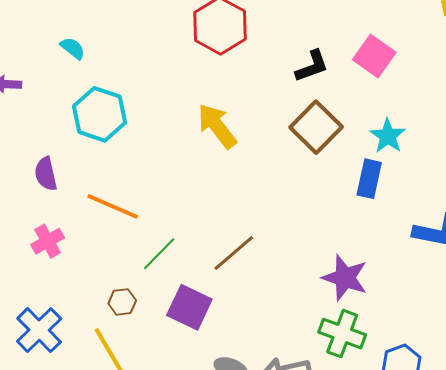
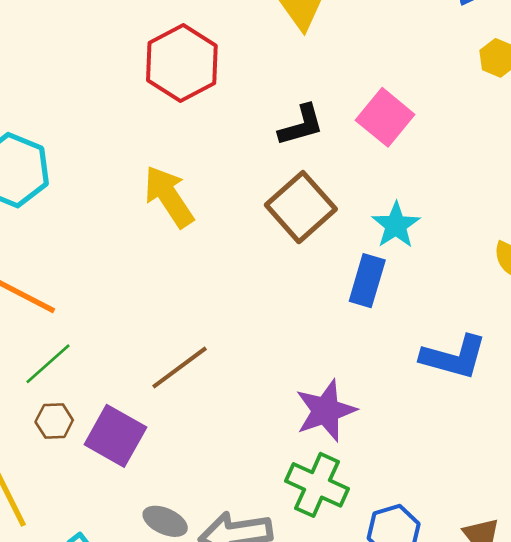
green line: (159, 254) -> (48, 364), moved
purple star: (345, 278) -> (326, 411), turned 30
brown hexagon: (122, 302) -> (54, 421), moved

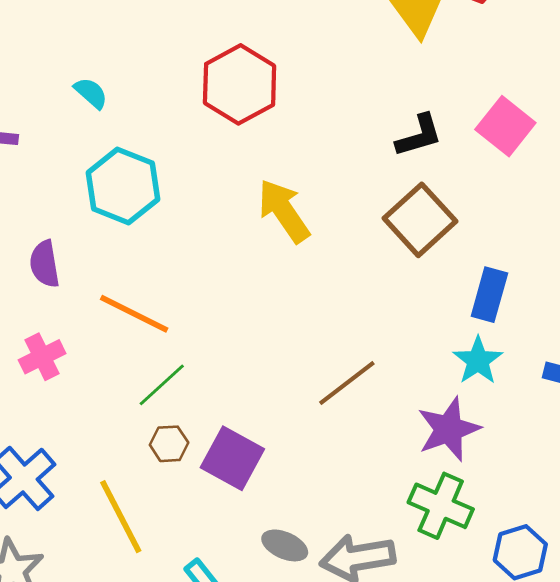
red hexagon: (182, 63) -> (240, 84), moved
cyan star: (396, 225) -> (478, 361), moved
brown line: (180, 368) -> (347, 383), moved

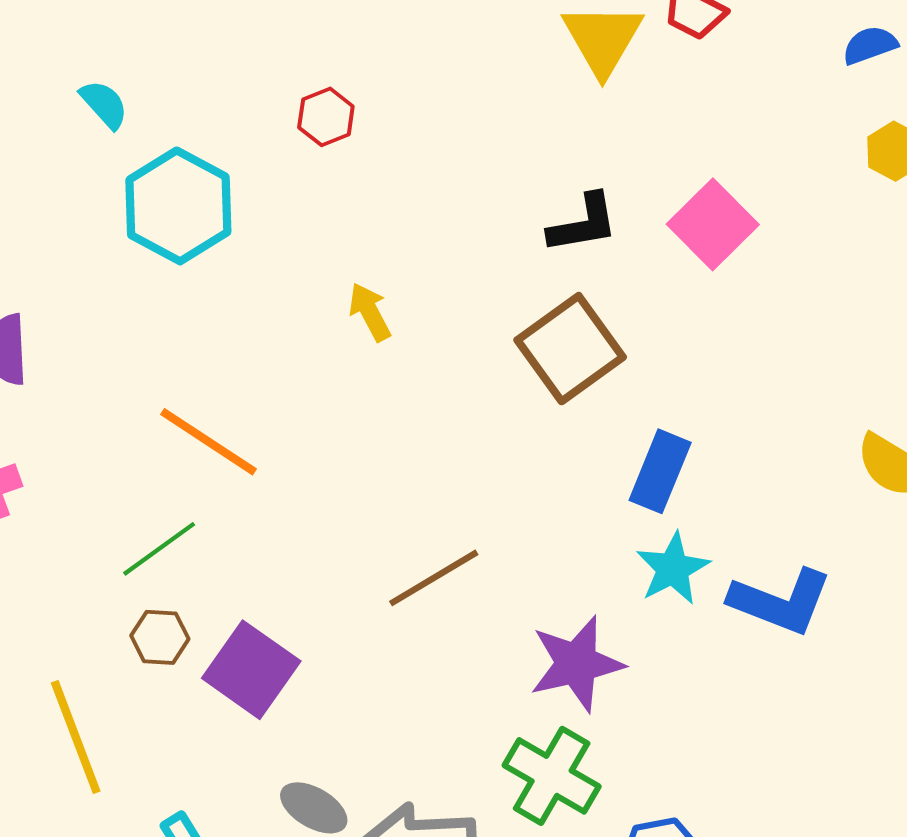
red hexagon: (240, 84) -> (326, 117), size x0.5
cyan hexagon: (123, 186) -> (178, 206), moved
yellow arrow: (284, 211) -> (370, 312), size x0.6
orange line: (134, 314) -> (208, 442), moved
cyan star: (478, 361) -> (673, 569), moved

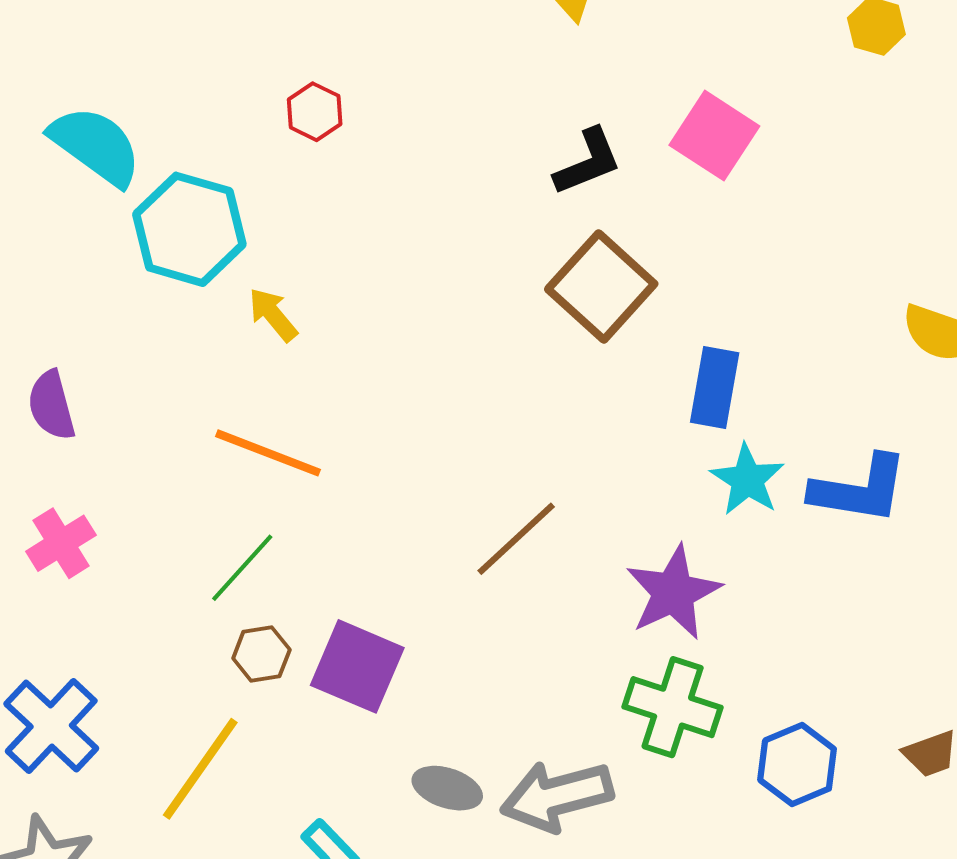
cyan semicircle: (104, 104) -> (96, 146), size x1.8
yellow arrow: (370, 312) -> (273, 315), moved
yellow line: (76, 737) -> (200, 769), turned 68

